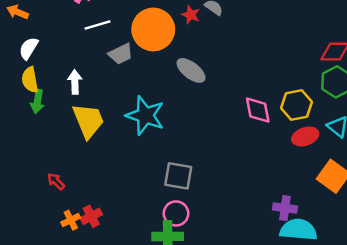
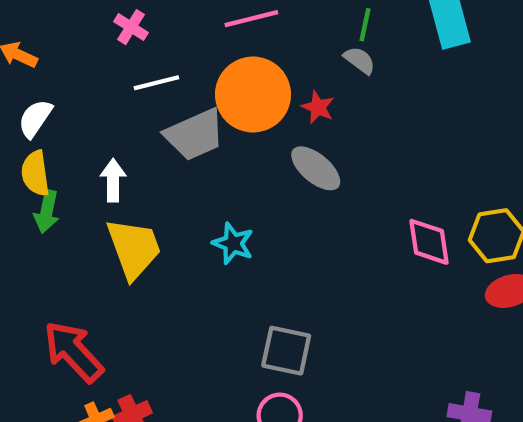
red star: (191, 15) -> (318, 107), moved
gray trapezoid: (121, 54) -> (195, 135), size x1.4
cyan star: (145, 116) -> (233, 243), size x0.6
red arrow: (56, 181) -> (73, 352), size x2.0

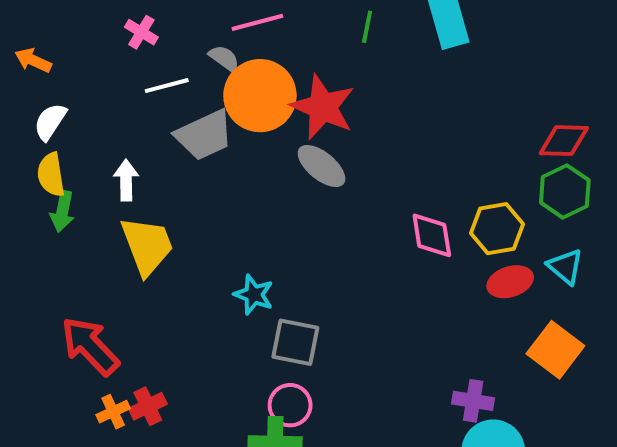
gray semicircle: (360, 60) -> (224, 58), moved
red star: (318, 107) -> (323, 107), size x2.0
cyan star: (233, 243) -> (254, 295), moved

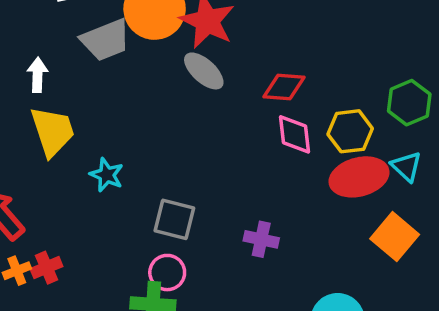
red diamond: (564, 141) -> (284, 87), moved
red ellipse: (510, 282) -> (359, 177), size x1.5
cyan star: (254, 295) -> (107, 175), moved
purple cross: (473, 401) -> (261, 239), moved

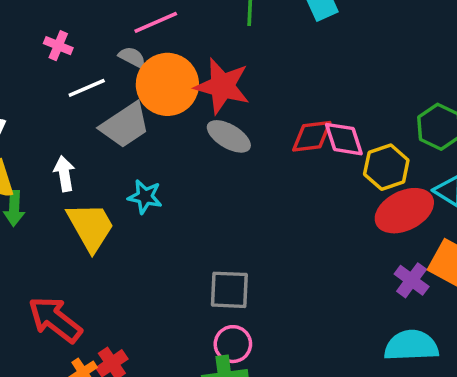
pink diamond: (295, 134) -> (344, 139), moved
cyan star: (107, 175) -> (145, 197), moved
purple cross: (261, 239) -> (412, 280), moved, turned 36

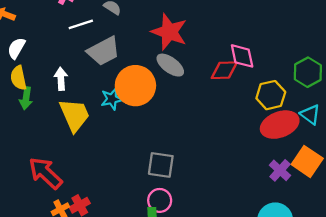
orange circle: (167, 84) -> (135, 86), moved
pink diamond: (344, 139) -> (242, 56), moved
cyan star: (145, 197) -> (112, 99), turned -30

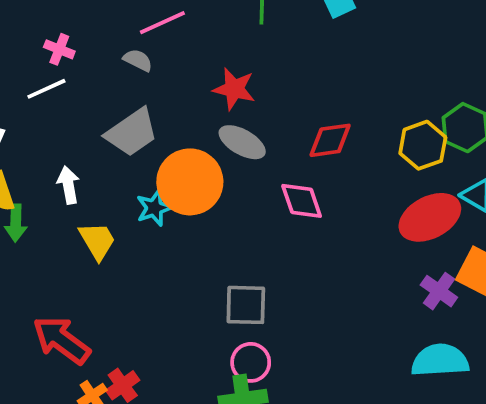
white line: (81, 24) -> (46, 89), moved
red star: (169, 32) -> (234, 89), size x0.7
pink diamond: (242, 56) -> (302, 201), moved
yellow hexagon: (271, 95) -> (423, 145), moved
yellow trapezoid: (75, 115) -> (97, 241), size x0.7

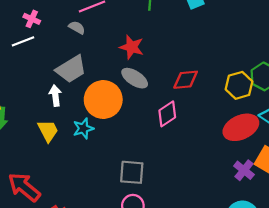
white arrow: (68, 185) -> (55, 95), moved
pink diamond: (302, 201) -> (167, 114), turned 72
cyan star: (154, 208) -> (83, 128), moved

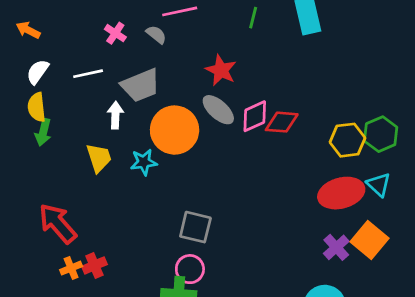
pink cross: (32, 19) -> (115, 33), moved
white line: (23, 41) -> (88, 74), moved
pink diamond: (167, 114) -> (255, 116), moved

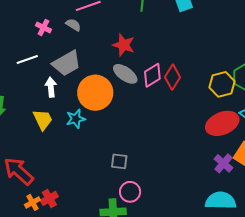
red diamond: (282, 122) -> (172, 77), turned -55
gray square: (195, 227) -> (119, 161), size x0.7
pink circle: (190, 269) -> (130, 192), moved

